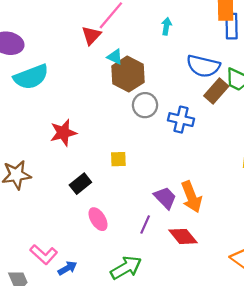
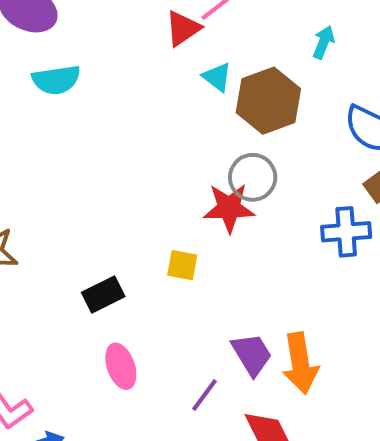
brown hexagon: (128, 74) -> (268, 101), moved
cyan semicircle: (31, 77) -> (56, 80), size x0.7
blue cross: (181, 120) -> (346, 232), moved, turned -30
red star: (63, 133) -> (229, 208), moved

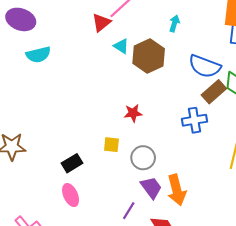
gray circle: (253, 177) -> (143, 158), moved
red star: (229, 208) -> (133, 113), size x0.7
pink ellipse: (121, 366) -> (71, 195), moved

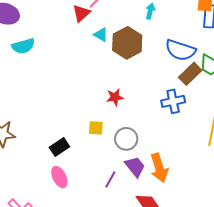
purple line: (129, 211) -> (110, 179), moved

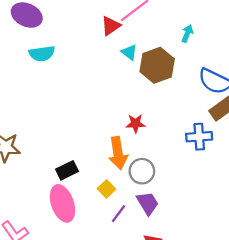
yellow square: (96, 128) -> (107, 189), moved, turned 35
orange arrow: (159, 168) -> (118, 153), moved
pink ellipse: (59, 177) -> (62, 203), size x1.5

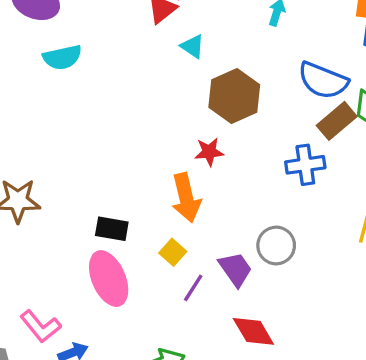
brown hexagon: (157, 65) -> (234, 96), moved
black rectangle: (67, 170) -> (112, 229), turned 40
gray circle: (142, 171) -> (276, 246), moved

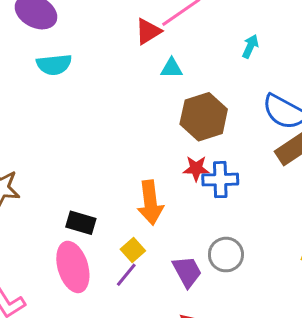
cyan triangle: (192, 46) -> (171, 68), turned -40
red star: (209, 152) -> (196, 169), moved
blue cross: (305, 165) -> (220, 180), moved
purple line: (193, 288) -> (126, 275), moved

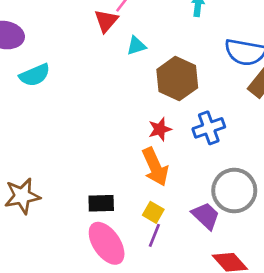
red star: (196, 169) -> (160, 129), moved
gray circle: (226, 255) -> (234, 191), size x1.4

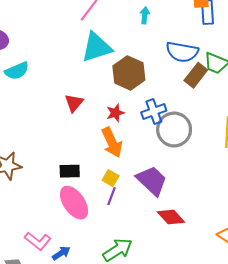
red triangle: (106, 21) -> (74, 103), moved
cyan triangle: (136, 46) -> (97, 47), size x2.0
gray circle: (234, 191) -> (174, 130), moved
purple trapezoid: (206, 216) -> (152, 181), size x1.4

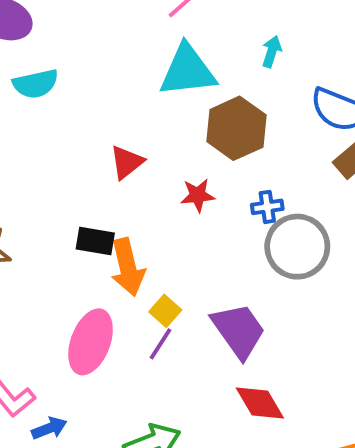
cyan arrow: (145, 15) -> (272, 52), moved
blue cross: (154, 112) -> (267, 207), size x0.7
orange arrow: (112, 142) -> (128, 267), moved
black rectangle: (70, 171) -> (95, 241), moved
pink ellipse: (74, 203) -> (91, 342), turned 44

